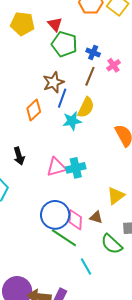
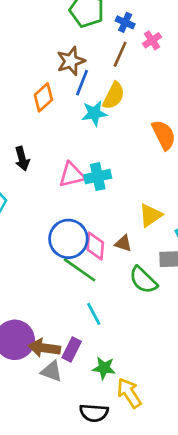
cyan line: (86, 267) -> (94, 314), moved

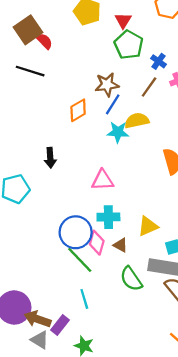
yellow semicircle: (114, 96) -> (137, 121), turned -140
pink triangle: (72, 175) -> (103, 180), moved
cyan cross: (98, 177) -> (108, 217), moved

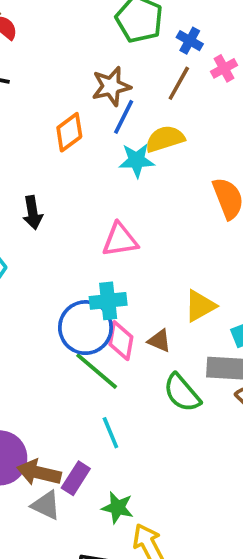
cyan cross: (108, 217) -> (108, 301), moved

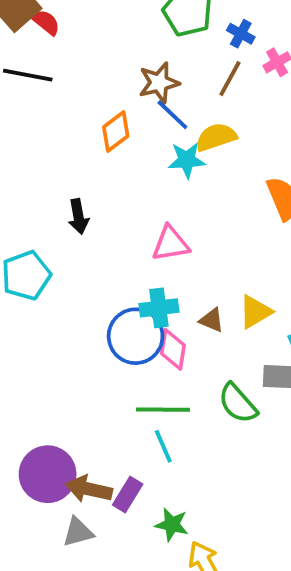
blue line: (124, 117) -> (172, 115), turned -72
brown triangle: (159, 341) -> (212, 320), moved
green line: (97, 371) -> (163, 410), moved, turned -39
gray triangle: (46, 505) -> (78, 532), moved, turned -40

